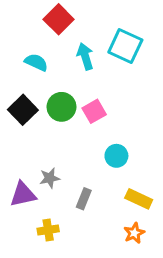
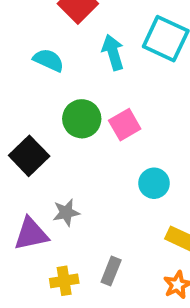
black square: (23, 110) -> (29, 156), moved
gray rectangle: (84, 199) -> (111, 271), moved

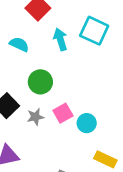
pink square: (125, 125) -> (63, 113), moved
gray star: (66, 213) -> (35, 117), moved

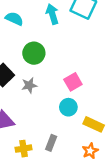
pink square: (63, 113) -> (73, 82), moved
cyan circle: (87, 123) -> (68, 107), moved

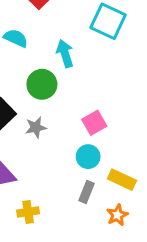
cyan arrow: (52, 14) -> (65, 54), moved
gray rectangle: (51, 143) -> (87, 192), moved

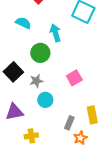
cyan circle: (88, 157) -> (45, 100), moved
yellow rectangle: (122, 180) -> (92, 115), turned 54
orange star: (117, 215) -> (80, 138), moved

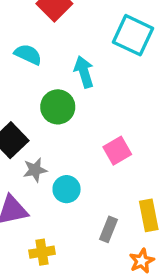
gray star: (36, 81) -> (35, 170), moved
orange star: (80, 138) -> (142, 261), moved

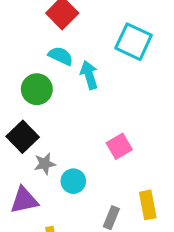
cyan semicircle: (28, 54) -> (61, 56), moved
green circle: (58, 107) -> (37, 89), moved

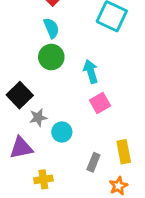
cyan semicircle: (61, 56) -> (51, 28), turned 42
cyan arrow: (89, 75) -> (91, 71), moved
green circle: (37, 89) -> (51, 57), moved

